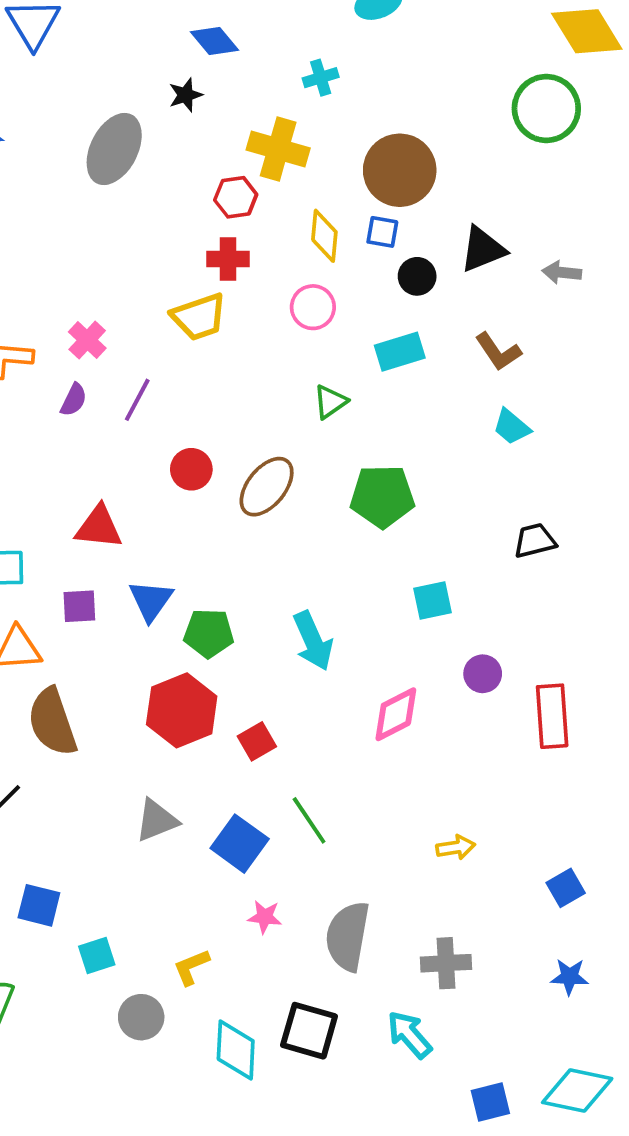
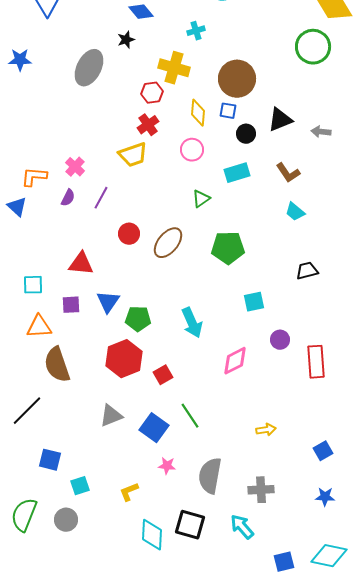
red cross: (228, 259) -> (148, 125), turned -35
gray circle: (141, 1017) -> (66, 520), moved

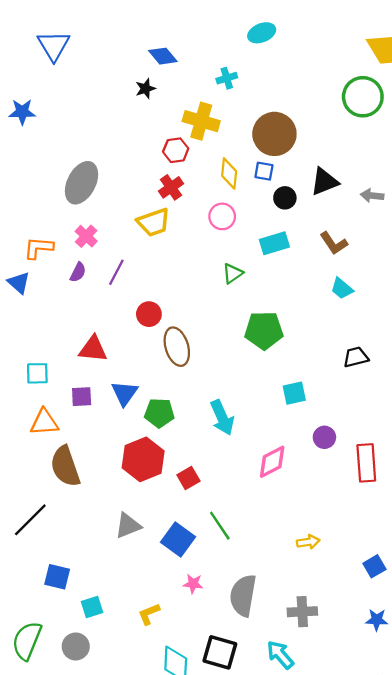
gray ellipse: (89, 68) -> (82, 183), moved
brown ellipse: (168, 243) -> (177, 347), moved, turned -56

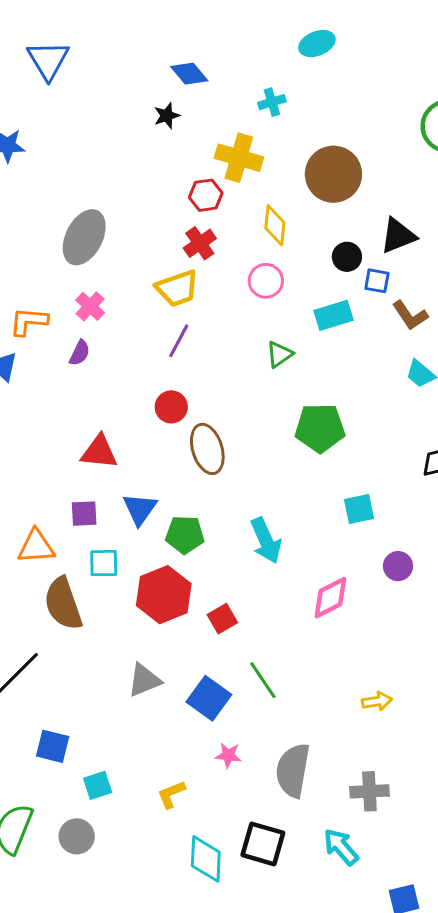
blue square: (264, 171) -> (377, 281), moved
purple line: (116, 272) -> (179, 341), moved
cyan square: (37, 373) -> (104, 563), moved

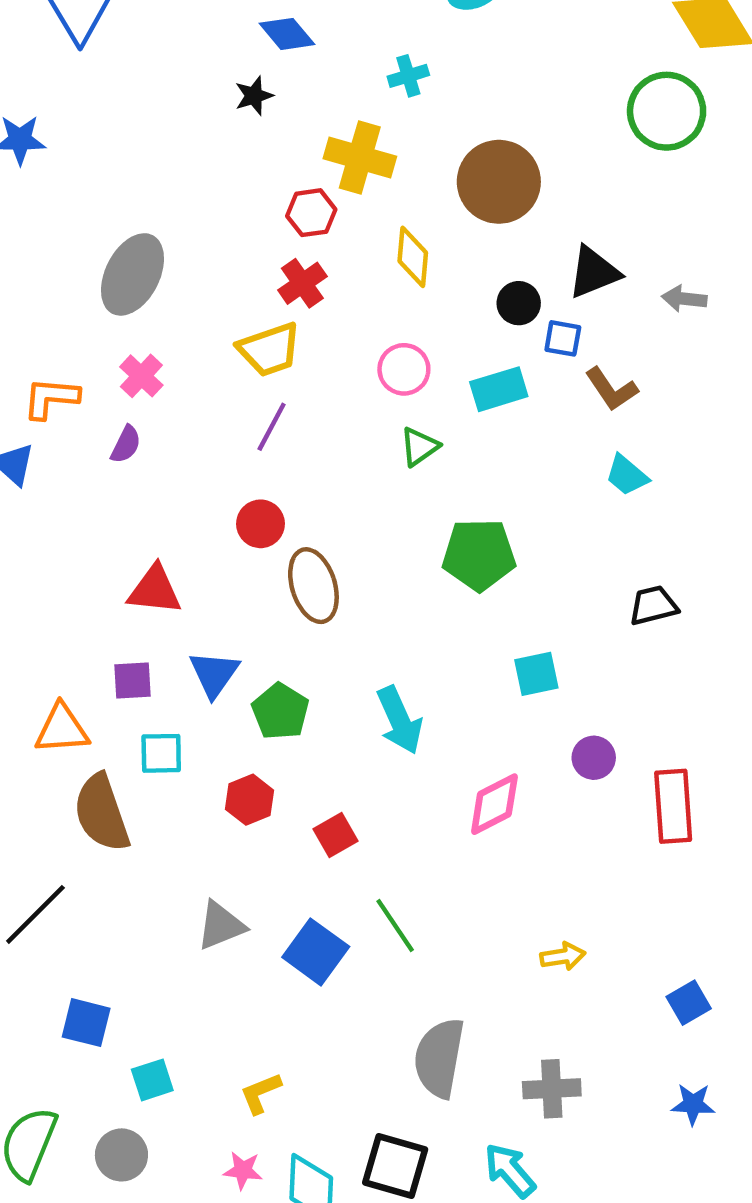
pink circle: (266, 281) -> (404, 369), moved
green pentagon: (185, 535) -> (280, 711), turned 30
red hexagon: (164, 595) -> (249, 800), size x0.6
pink star: (228, 755) -> (243, 1170), moved

